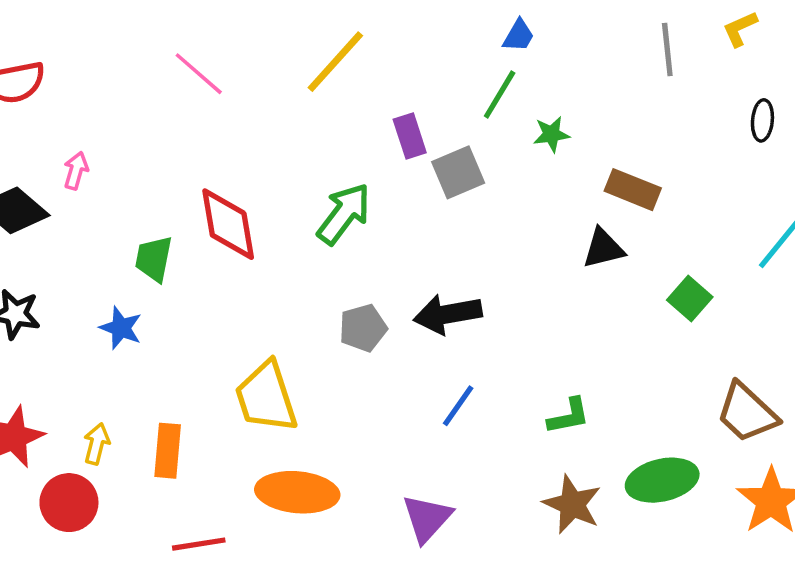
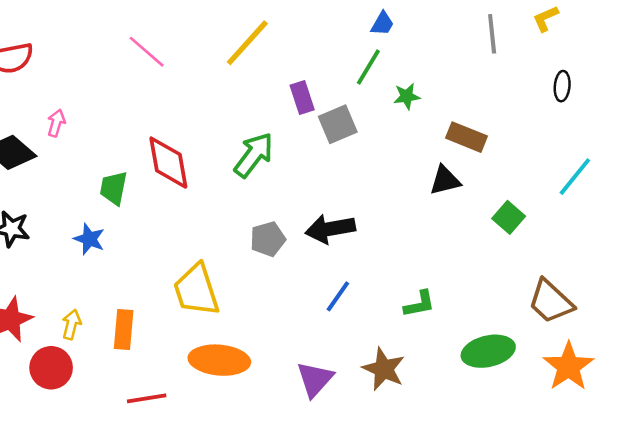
brown star: (572, 504) -> (384, 369), moved

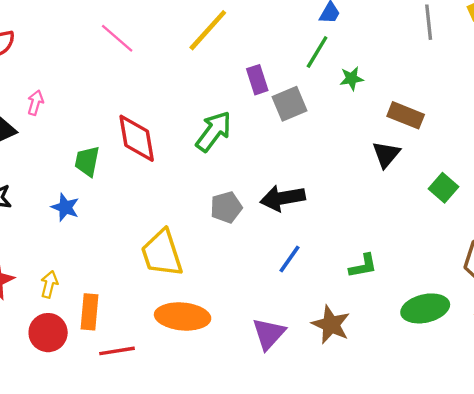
black triangle: (445, 180) -> (386, 154), turned -36
orange rectangle: (124, 330) -> (89, 312), moved
red circle: (51, 368) -> (48, 333), moved

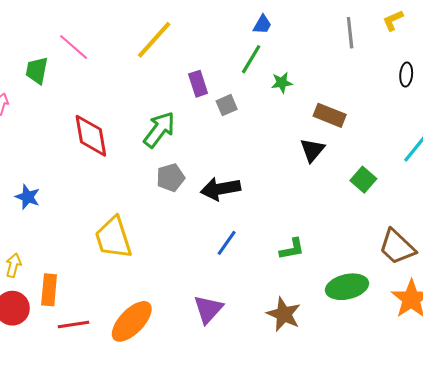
gray square: (289, 104) -> (227, 105), size x0.7
green trapezoid: (87, 161) -> (37, 70), moved
gray pentagon: (226, 207) -> (170, 178), moved
orange ellipse: (183, 316) -> (132, 321), moved, turned -51
brown star: (331, 325) -> (284, 314), moved

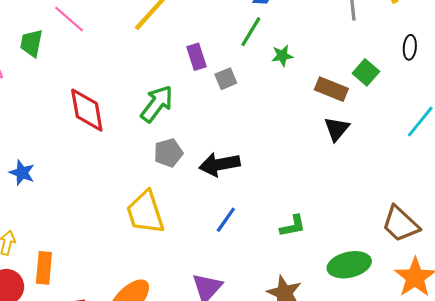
black triangle: (312, 150) -> (337, 129), moved
green square: (363, 180) -> (366, 72), moved
yellow trapezoid: (113, 238) -> (145, 212), moved

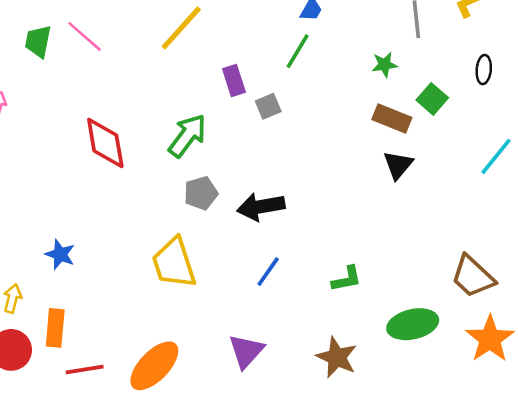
green trapezoid: (31, 43) -> (38, 41), moved
green star: (282, 56) -> (385, 65), moved
blue star: (22, 173) -> (60, 254), moved

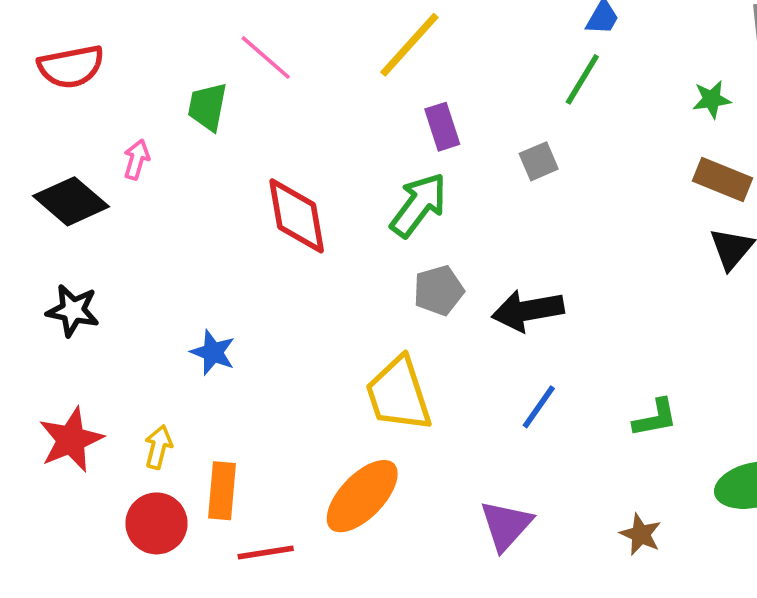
green trapezoid: (38, 41) -> (207, 107), moved
purple rectangle: (234, 81) -> (442, 127), moved
blue star: (60, 254) -> (213, 352), moved
brown star: (337, 357) -> (641, 534), size x0.7
orange ellipse: (154, 366) -> (362, 496), moved

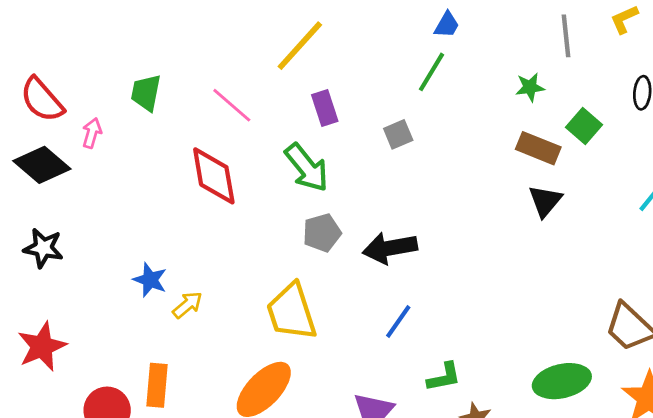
pink line: (266, 58) -> (232, 105), moved
red semicircle: (71, 67) -> (42, 100), moved, turned 60
green arrow: (419, 205) -> (307, 168), turned 104
green L-shape: (655, 418) -> (444, 377), moved
yellow arrow: (158, 447) -> (187, 305), moved, turned 36

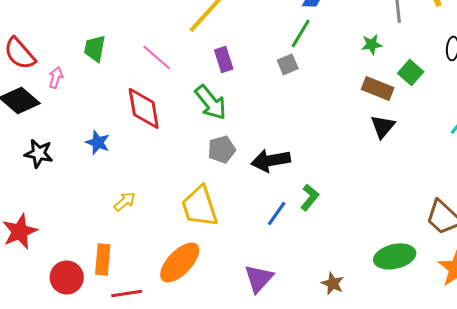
gray square: (398, 134) -> (288, 64), moved
black star: (43, 248) -> (39, 153), moved
blue star: (150, 280) -> (98, 142), moved
green L-shape: (444, 377) -> (310, 197), moved, turned -40

